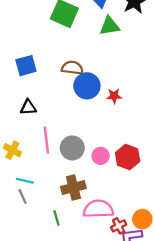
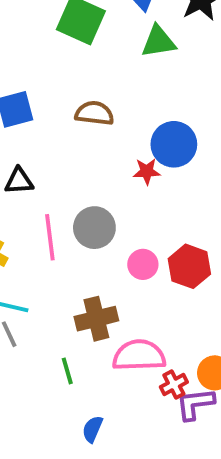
blue circle: (87, 86) -> (174, 144), moved
red star: (114, 96) -> (147, 171), moved
gray circle: (72, 148) -> (94, 228), moved

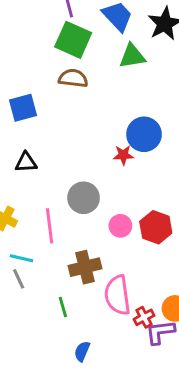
brown semicircle: (94, 113) -> (73, 78), moved
pink line: (50, 237) -> (50, 226), moved
pink semicircle: (139, 355) -> (117, 295), turned -96

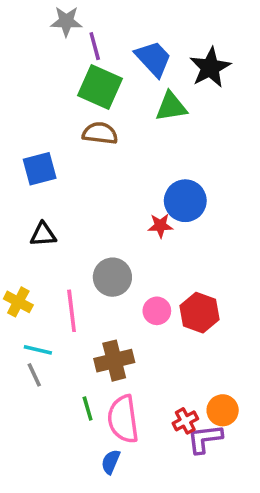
pink semicircle: (117, 295) -> (123, 419), moved

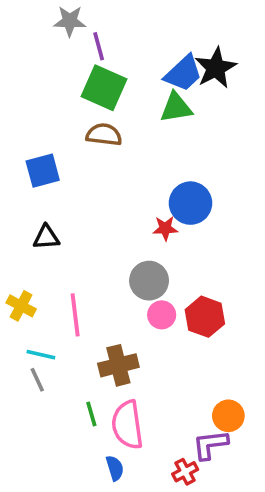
blue trapezoid: (153, 59) -> (183, 73), moved, turned 90
gray circle: (112, 277) -> (149, 281), moved
red cross: (185, 421) -> (185, 472), moved
blue semicircle: (111, 462) -> (115, 468), turned 140

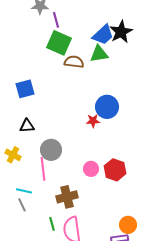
brown semicircle: (104, 135) -> (74, 62), moved
gray circle: (149, 281) -> (51, 150), moved
yellow cross: (21, 306) -> (13, 155), moved

